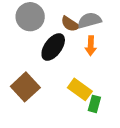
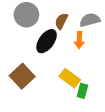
gray semicircle: (89, 20) -> (90, 20), moved
brown semicircle: (70, 24) -> (61, 21), turned 84

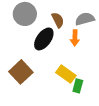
brown semicircle: (61, 21) -> (58, 20), turned 126

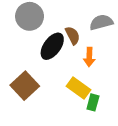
brown semicircle: (58, 20) -> (73, 35), moved
orange arrow: (75, 38) -> (89, 57), moved

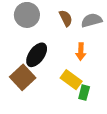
brown semicircle: (73, 35) -> (66, 18), moved
black ellipse: (52, 46) -> (37, 55), moved

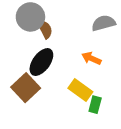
brown semicircle: (66, 18) -> (45, 29), moved
orange arrow: (81, 52) -> (91, 58), turned 112

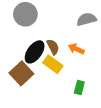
brown semicircle: (45, 29) -> (53, 47), moved
yellow rectangle: (80, 90) -> (53, 64), moved

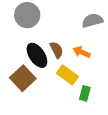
black ellipse: (35, 52) -> (37, 55), turned -70
yellow rectangle: (53, 64) -> (67, 75), moved

